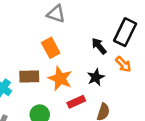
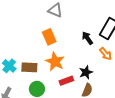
brown rectangle: (29, 76) -> (29, 67), moved
black star: (96, 77) -> (86, 72), moved

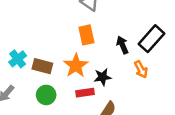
orange rectangle: (49, 37) -> (86, 35), moved
black star: (86, 72) -> (103, 77), moved

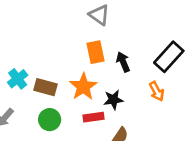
black arrow: (122, 45) -> (123, 62), moved

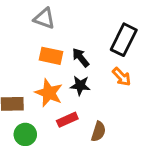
orange rectangle: (95, 52) -> (51, 56), turned -50
black star: (113, 100) -> (80, 86), moved, turned 30

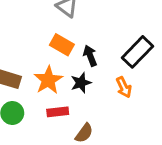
black star: (80, 86) -> (81, 83), turned 30

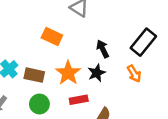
orange rectangle: (62, 45) -> (52, 36), moved

